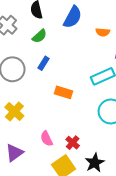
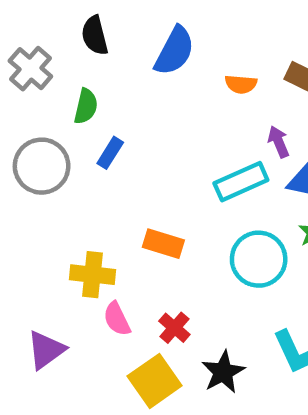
green semicircle: (39, 36) -> (86, 106), moved, turned -35
orange rectangle: (64, 92) -> (163, 244), moved
yellow cross: (14, 111) -> (92, 275), moved, turned -36

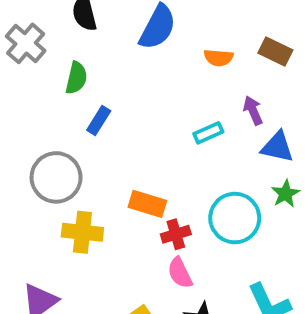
gray circle: (42, 166) -> (56, 177), moved
cyan rectangle: (241, 182) -> (208, 133), moved, size x0.6
pink semicircle: (117, 319) -> (180, 273), moved
red cross: (174, 328) -> (176, 234), moved, turned 32

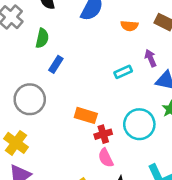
yellow cross: (82, 232) -> (16, 143), moved, turned 30

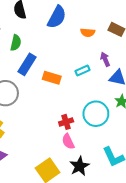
blue rectangle: (56, 64) -> (27, 64), size x1.5
orange rectangle: (86, 115) -> (52, 78), moved

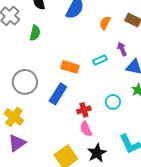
orange semicircle: (88, 33) -> (105, 23), turned 112
blue rectangle: (27, 64) -> (58, 94), moved
cyan circle: (96, 114) -> (113, 102), size x0.6

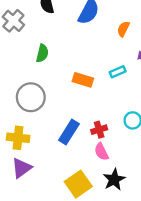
green semicircle: (35, 33) -> (42, 53), moved
blue rectangle: (58, 94) -> (69, 132), moved
yellow cross: (14, 117) -> (18, 138), turned -30

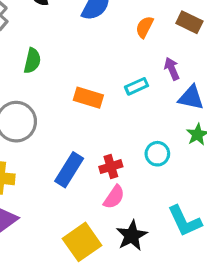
pink semicircle: (101, 152) -> (114, 197), turned -120

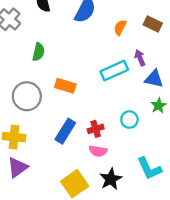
cyan rectangle: (137, 86) -> (114, 71), size x1.6
orange rectangle: (88, 98) -> (65, 86), moved
pink semicircle: (114, 197) -> (98, 151), turned 66

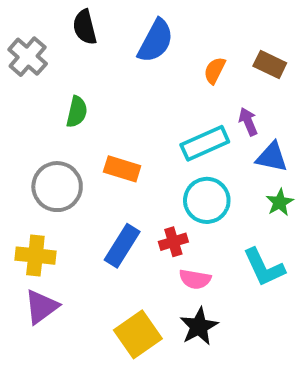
cyan circle: (129, 120) -> (207, 200), moved, size x1.5
pink semicircle: (98, 151) -> (195, 279), moved
cyan L-shape: (149, 169) -> (264, 267), moved

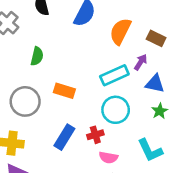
brown rectangle: (270, 65) -> (156, 38), moved
orange semicircle: (215, 70) -> (120, 31), size x1.6
purple arrow: (248, 122) -> (141, 62), turned 56

